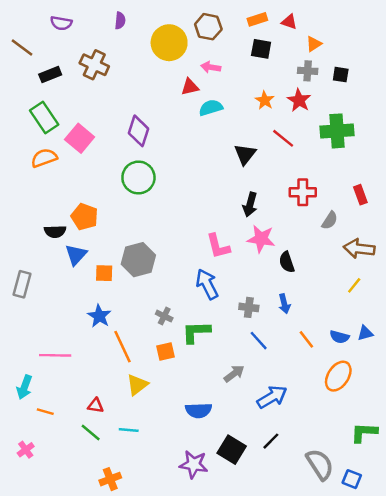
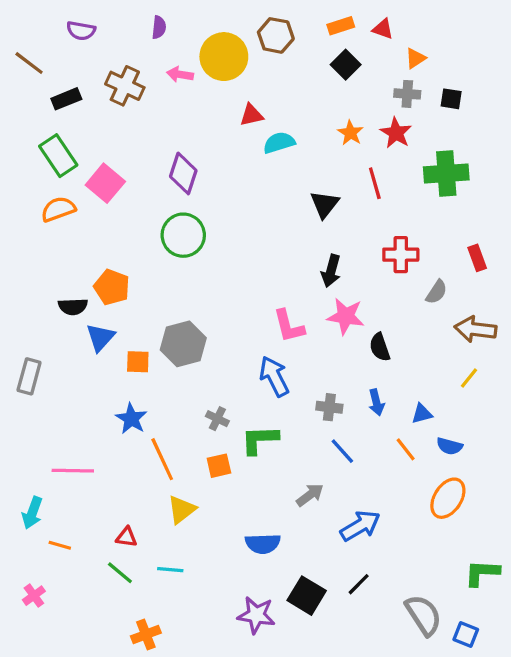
black square: (261, 49) -> (346, 65), turned 35
pink arrow: (211, 67) -> (180, 74), moved
red line: (283, 138) -> (375, 183), turned 35
blue triangle: (365, 333) -> (422, 414), moved

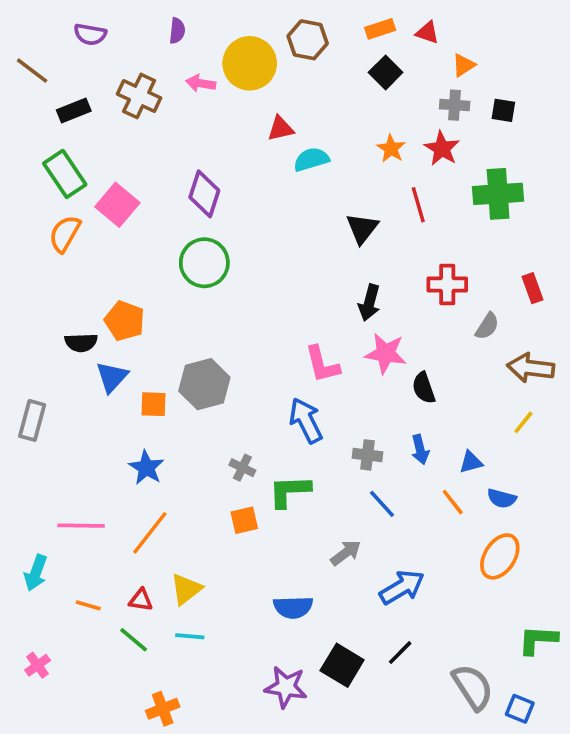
orange semicircle: (58, 209) -> (65, 234), turned -40
orange line: (162, 459) -> (150, 533), moved, turned 63
yellow triangle: (182, 510) -> (186, 589), moved
orange line: (60, 545) -> (88, 605), moved

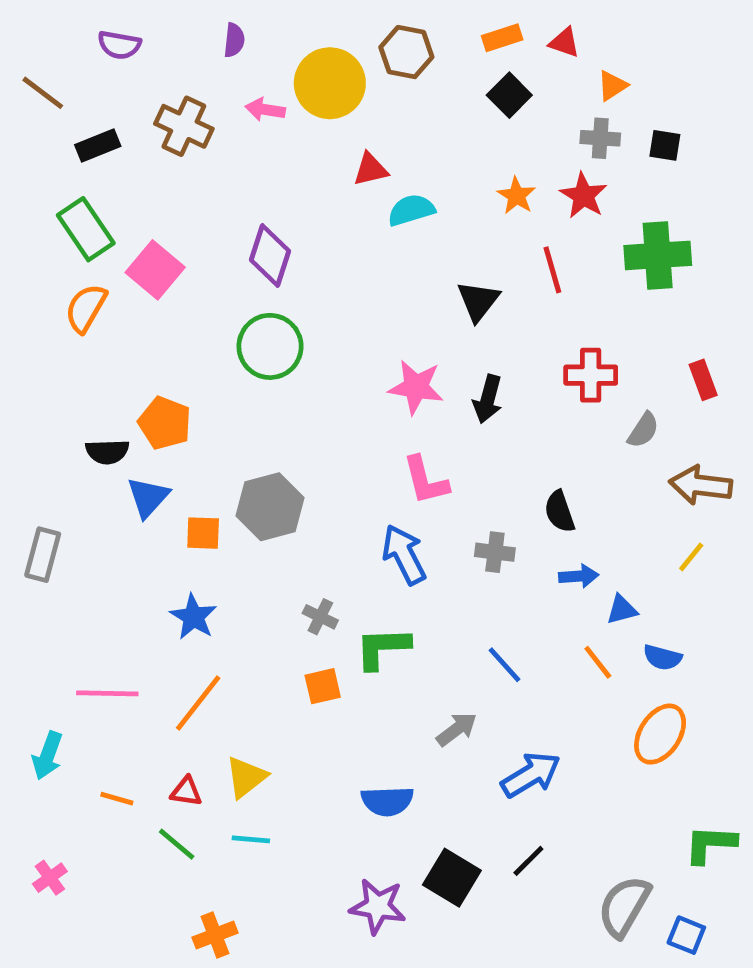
pink star: (386, 353) -> (416, 387), moved
blue arrow: (420, 449) -> (579, 576), moved, turned -80
gray cross: (367, 455) -> (495, 552), moved
gray semicircle: (473, 687) -> (624, 906), turned -117

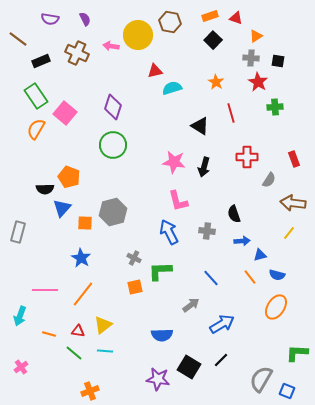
purple semicircle: (234, 40) -> (85, 19), moved, turned -32
red star: (583, 196) -> (258, 82), moved
green cross: (658, 255) -> (275, 107), size x0.6
black triangle: (478, 301) -> (200, 126), turned -36

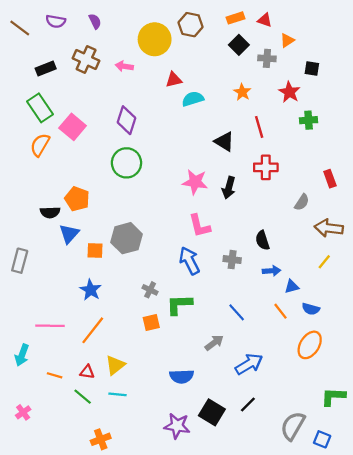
brown line: (18, 39) -> (20, 28), moved
pink arrow: (111, 46) -> (124, 66), moved
gray cross: (251, 58) -> (267, 58), moved
red cross: (247, 157) -> (266, 167), moved

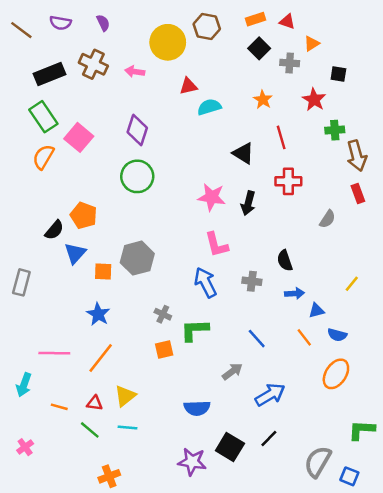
black rectangle: (46, 68) -> (49, 74), size x1.4
black semicircle: (50, 212) -> (54, 230), turned -48
brown arrow: (329, 228) -> (357, 156), moved, turned -112

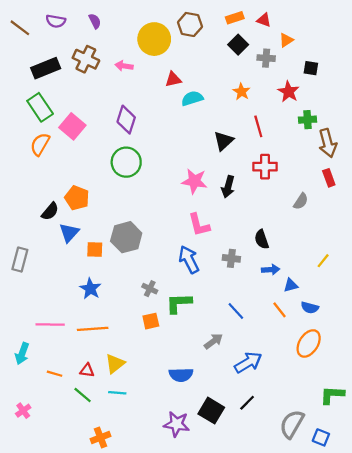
black triangle: (243, 153) -> (224, 141), turned 45
orange line: (101, 358) -> (93, 329), turned 48

